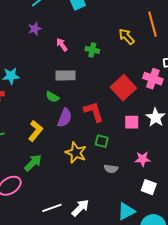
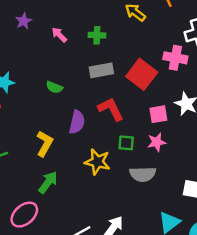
gray rectangle: (66, 75) -> (101, 70), moved
green semicircle: (52, 97) -> (54, 87), moved
pink star: (143, 159) -> (157, 142), moved
gray semicircle: (111, 169) -> (143, 174), size x1.5

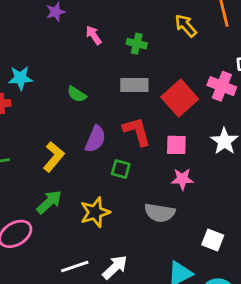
pink square: (158, 114) -> (176, 145), moved
green square: (126, 143) -> (121, 169), moved
yellow star: (97, 162) -> (95, 212), moved, turned 30

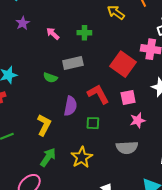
gray rectangle: (134, 85) -> (73, 63), moved

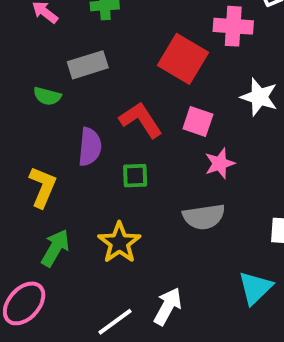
pink square: (128, 97) -> (198, 121), turned 35

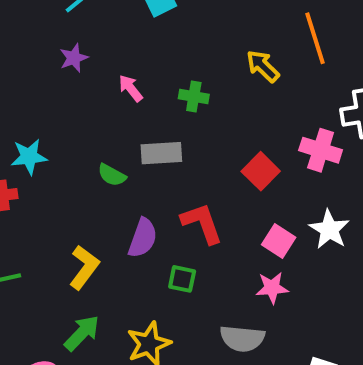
red square: (183, 59) -> (261, 171), size x0.7
pink square: (198, 121) -> (279, 241), moved

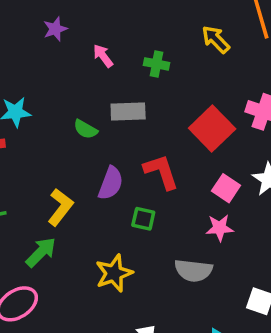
red square: (261, 171) -> (212, 129), size x1.4
green arrow: (82, 333) -> (41, 252), moved

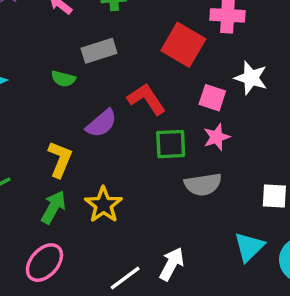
purple semicircle: (111, 183) -> (101, 123), turned 44
green square: (143, 219) -> (171, 144), moved, size x1.4
yellow star: (114, 273) -> (103, 205), moved

